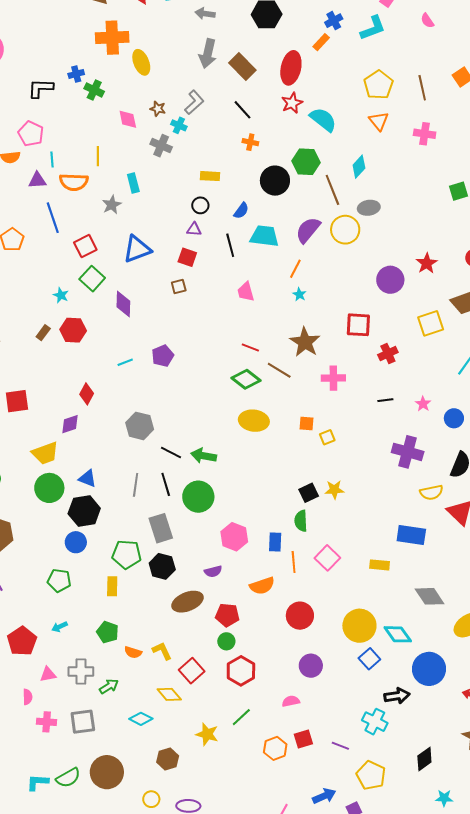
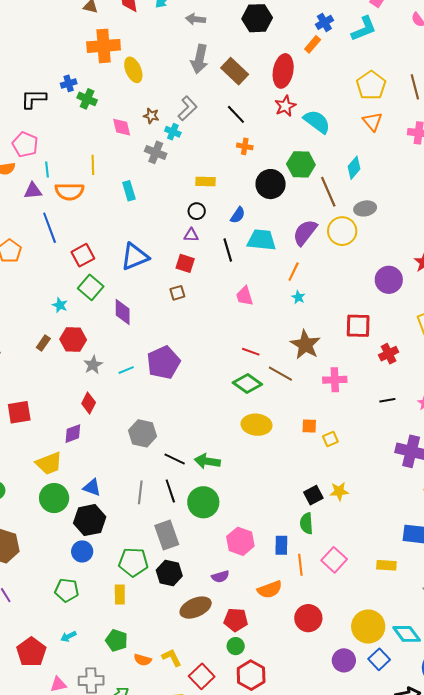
gray star: (112, 205) -> (93, 365), moved
purple pentagon: (163, 356) -> (163, 363), size x1.5
purple circle: (311, 666) -> (344, 660), moved

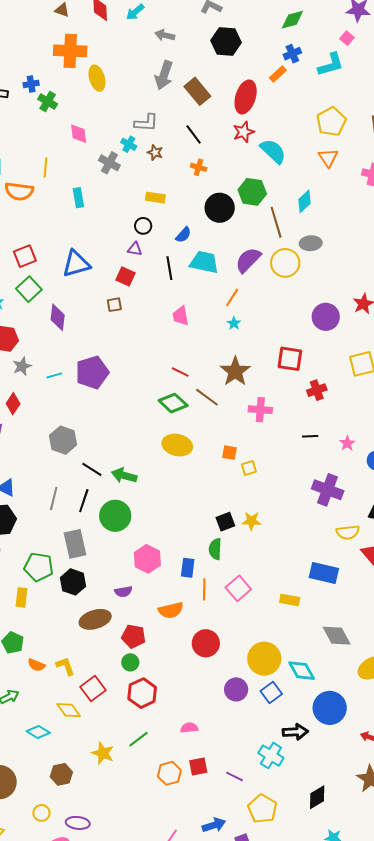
gray L-shape: (188, 108) -> (146, 123), turned 40
brown star: (151, 116) -> (155, 153), moved
black line: (170, 491) -> (84, 501), turned 30

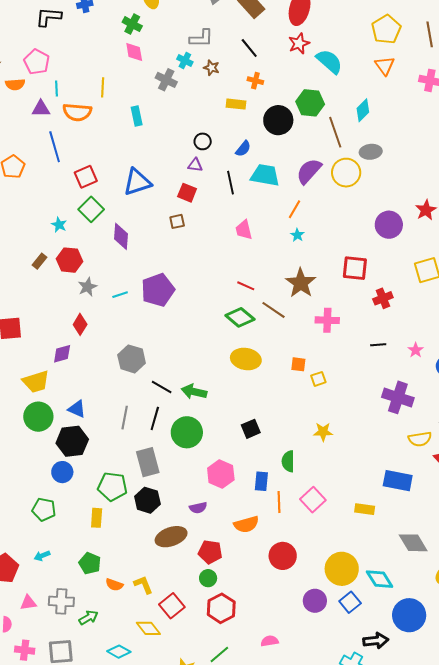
green cross: (48, 101) -> (132, 24), moved
yellow rectangle: (155, 198) -> (236, 104), moved
black square: (225, 522) -> (251, 429), moved

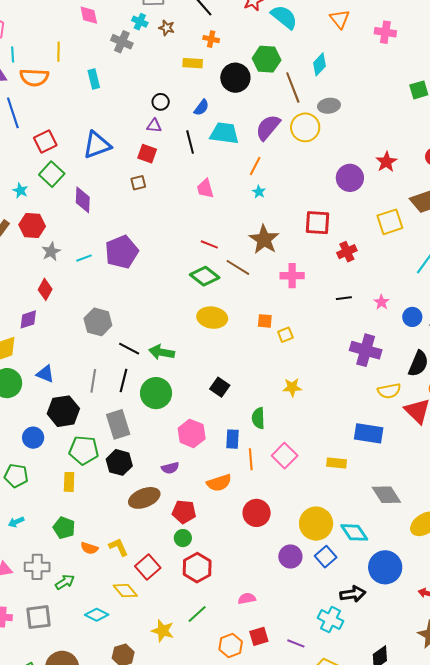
black square: (251, 429) -> (220, 387), turned -30
black hexagon: (72, 441) -> (63, 411), moved

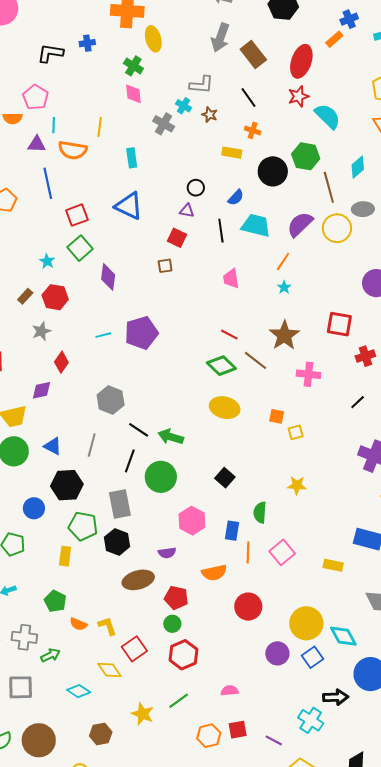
blue triangle: (97, 145) -> (129, 206), moved, turned 40
gray star: (51, 252) -> (41, 331), moved
black line: (344, 298) -> (358, 402), turned -42
gray line: (93, 381) -> (92, 445), moved

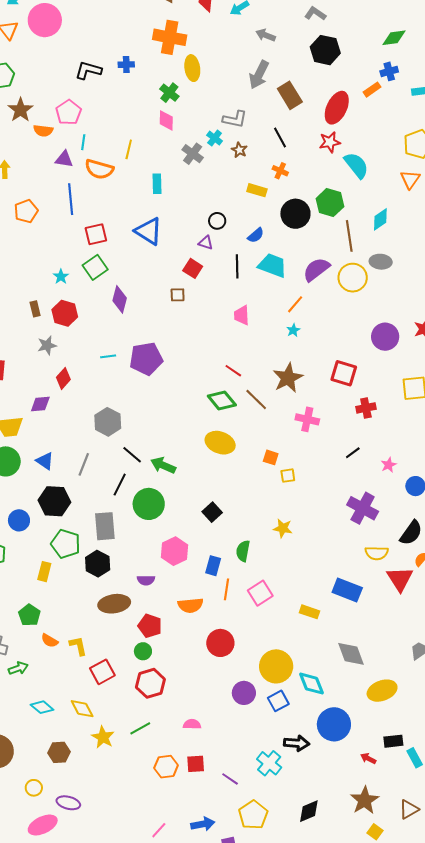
brown rectangle: (25, 296) -> (35, 309), turned -63
yellow diamond: (109, 670) -> (82, 709), moved

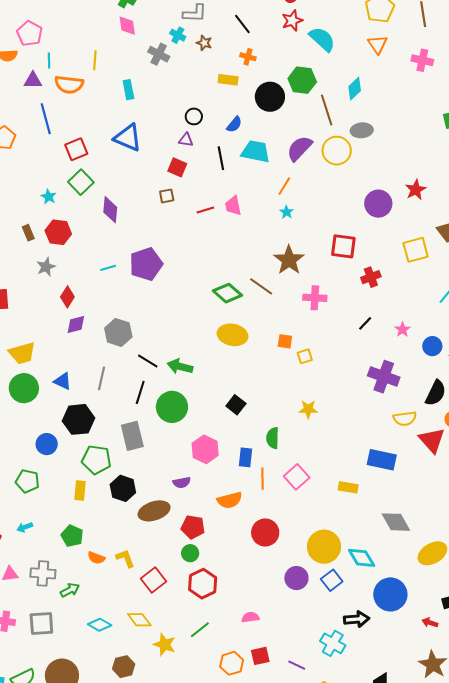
red line: (233, 371) -> (205, 210), moved, turned -42
purple diamond: (40, 404) -> (76, 325), moved
black hexagon: (98, 564) -> (123, 488), moved

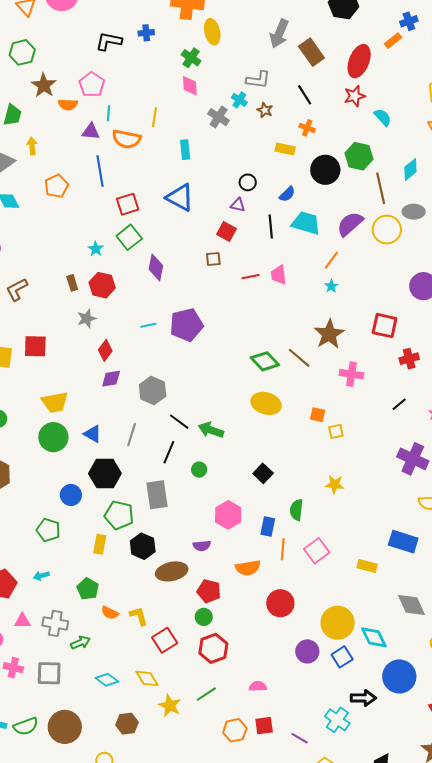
cyan semicircle: (322, 39) -> (383, 117), size x0.7
green circle: (172, 407) -> (199, 470), size x0.5

